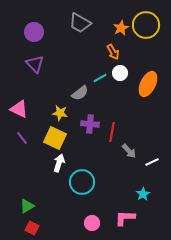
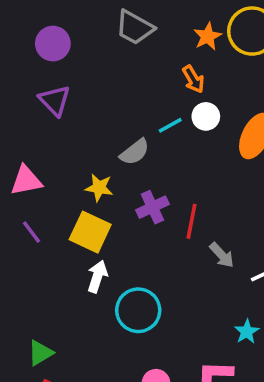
pink triangle: (19, 109) -> (26, 180), turned -36
purple cross: (90, 124) -> (152, 207), turned -30

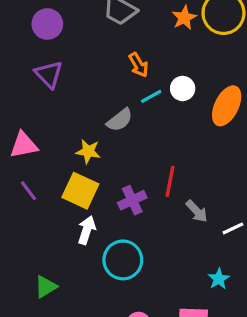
orange arrow: (193, 79) -> (139, 65), moved
purple cross: (152, 207) -> (132, 200), moved
green triangle: (40, 353) -> (46, 287), moved

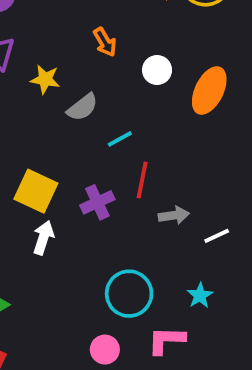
cyan line: (151, 96) -> (120, 139), moved
yellow star: (88, 151) -> (45, 79), moved
gray arrow: (197, 211) -> (174, 215), turned -55
cyan circle: (123, 260) -> (129, 294), moved

